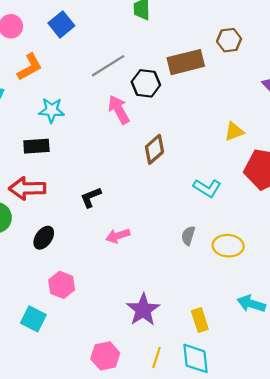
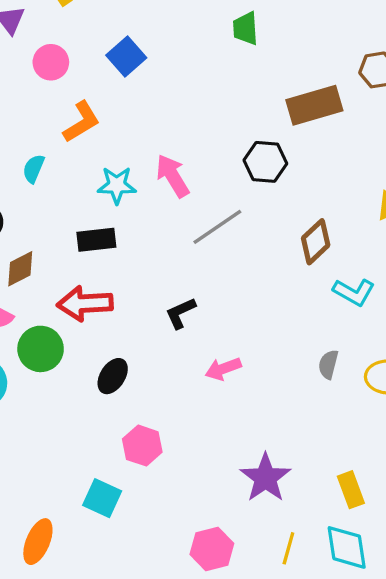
gray line: (108, 66) -> (217, 227), moved
black hexagon: (146, 83) -> (265, 162), moved
pink arrow: (119, 110) -> (173, 176), moved
brown diamond: (154, 149) -> (316, 242), moved

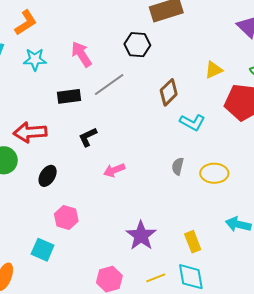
cyan star: (117, 185) -> (35, 59), moved
black rectangle: (96, 240) -> (69, 96), moved
yellow line: (288, 548) -> (156, 278), turned 54

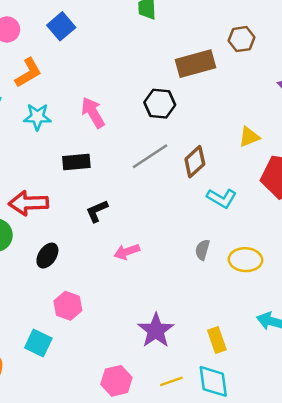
gray line: (109, 85) -> (150, 156), moved

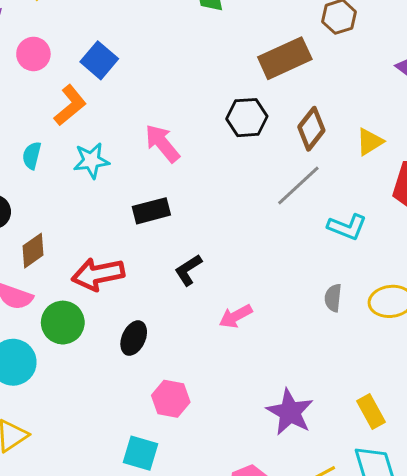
blue square: (61, 26) -> (99, 60), moved
gray line: (150, 156) -> (298, 185), moved
brown diamond: (195, 162) -> (311, 129), moved

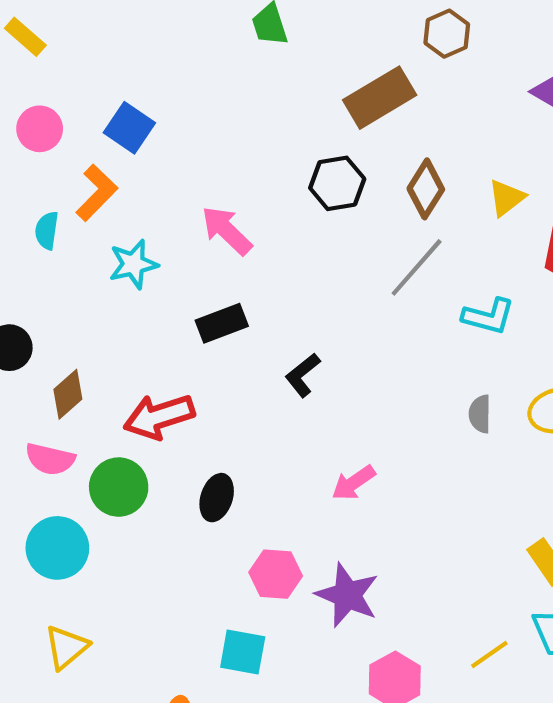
cyan semicircle: (32, 155) -> (47, 230), moved
black L-shape: (188, 270) -> (303, 375), moved
pink arrow: (236, 316) -> (354, 483), moved
purple star: (290, 412) -> (347, 595), moved

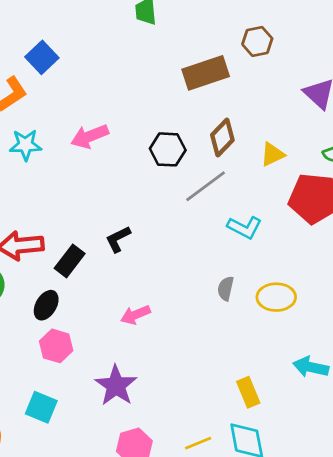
black hexagon: (337, 183) -> (168, 149), moved
pink arrow: (227, 230) -> (90, 136), turned -78
black rectangle: (222, 323) -> (70, 261), moved, turned -44
pink hexagon: (276, 574) -> (56, 346), moved

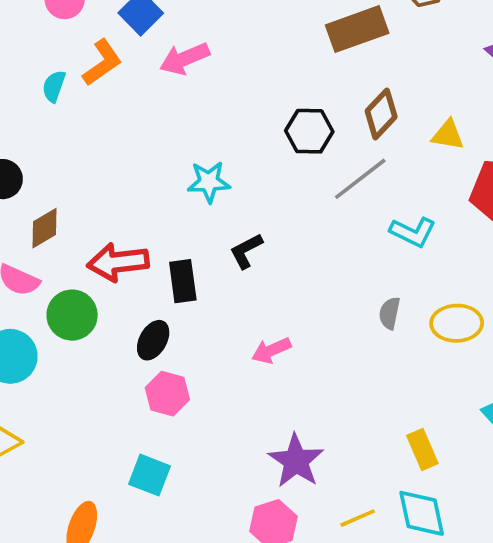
pink arrow: (90, 136) -> (184, 59), moved
cyan star: (26, 145) -> (209, 182), moved
yellow triangle: (273, 154) -> (448, 135), turned 36
black rectangle: (70, 261) -> (183, 281), turned -44
purple star: (116, 386) -> (296, 461), moved

